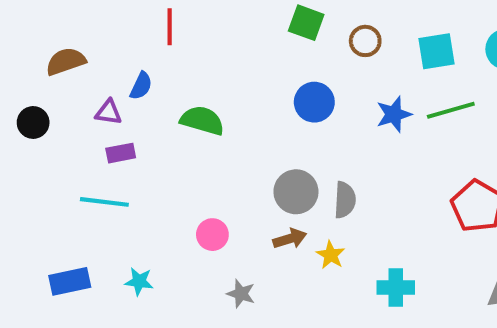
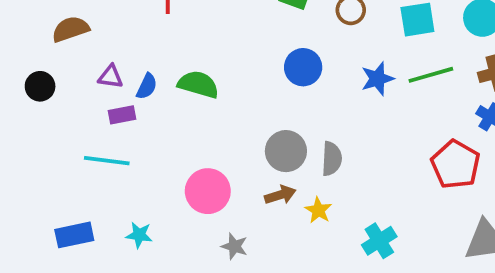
blue semicircle: (141, 86) -> (147, 86), moved
pink circle: (212, 235) -> (208, 191), size x1.5
cyan cross: (396, 288) -> (379, 241), turned -32

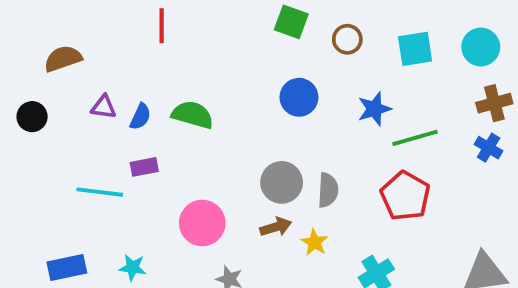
green line: (431, 75) -> (415, 138), moved
purple rectangle: (122, 115) -> (144, 167), moved
red pentagon: (456, 164) -> (405, 196), moved

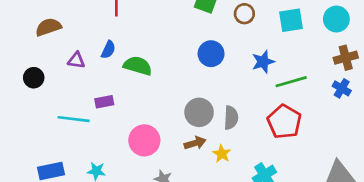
black circle: (32, 117) -> (34, 78), moved
blue semicircle: (140, 117) -> (108, 50), moved

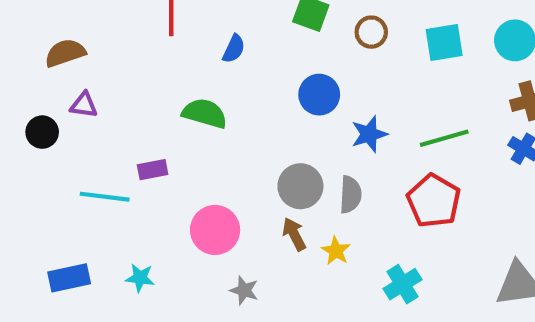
blue semicircle: (108, 50) -> (234, 49), moved
purple triangle: (76, 60) -> (84, 105), moved
blue star: (263, 62) -> (369, 134), moved
brown arrow: (195, 143) -> (294, 234), turned -100

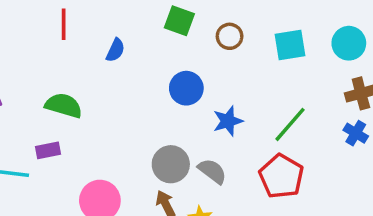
green semicircle: (205, 113) -> (64, 105), moved
green line: (444, 138) -> (290, 124), turned -33
gray semicircle: (350, 195) -> (212, 171), turned -56

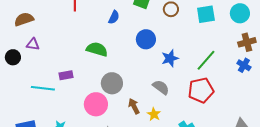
blue semicircle: (115, 50) -> (114, 17), moved
green semicircle: (64, 105) -> (97, 49), moved
gray circle: (171, 164) -> (112, 83), moved
red pentagon: (281, 176) -> (201, 90), turned 30

